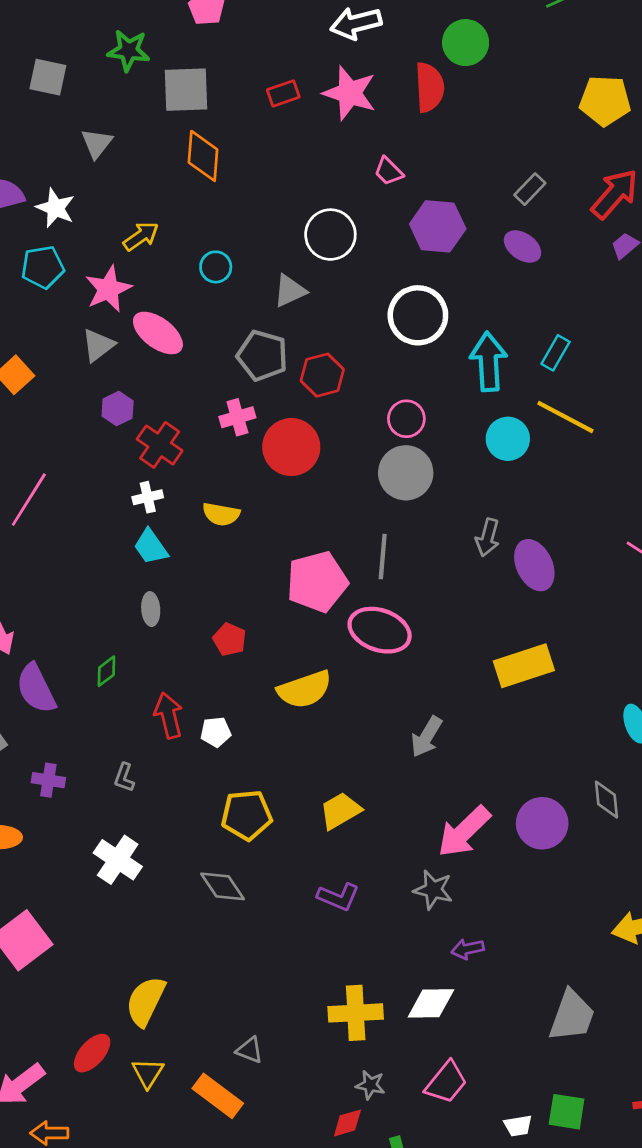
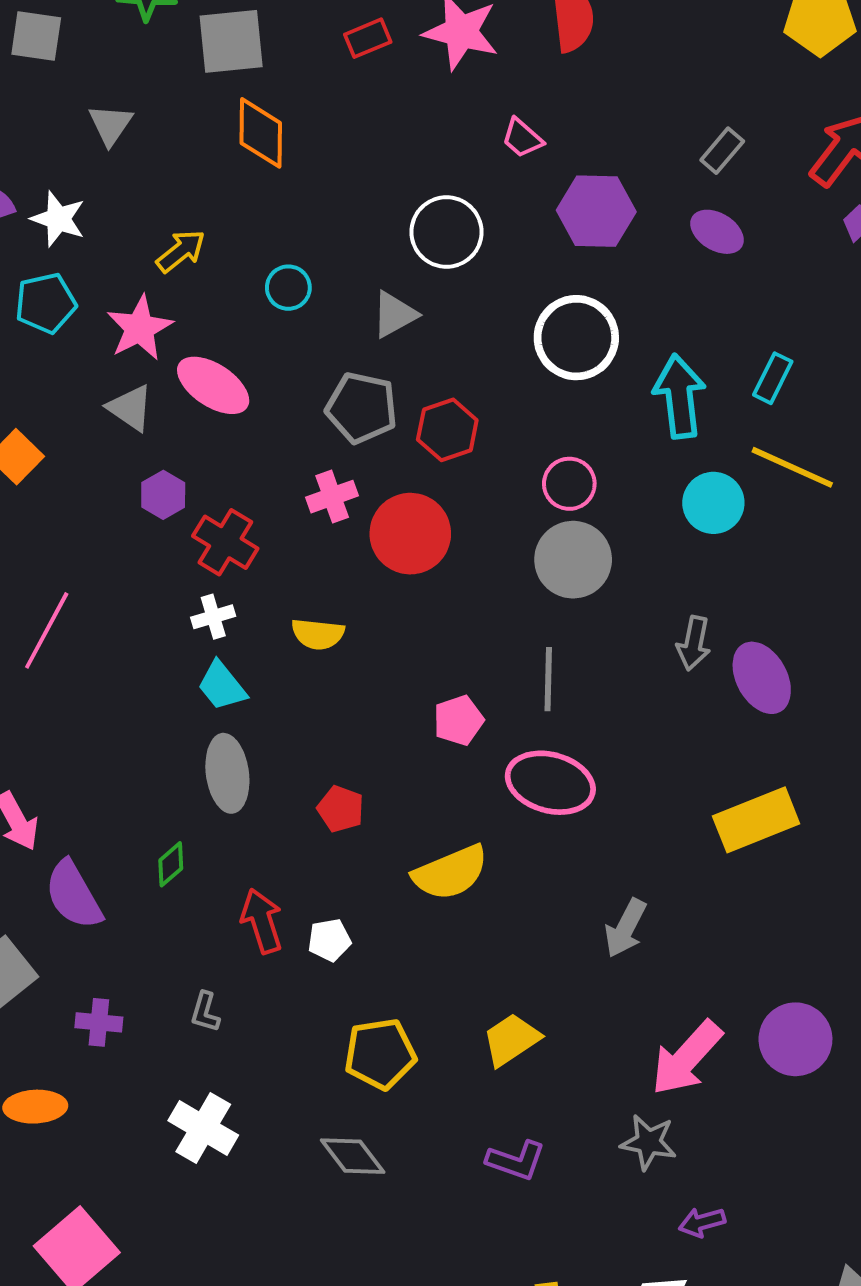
gray triangle: (98, 345) -> (130, 408), turned -45
pink pentagon: (317, 582) -> (458, 720), size x0.6
gray ellipse: (151, 609) -> (227, 773), size x1.6

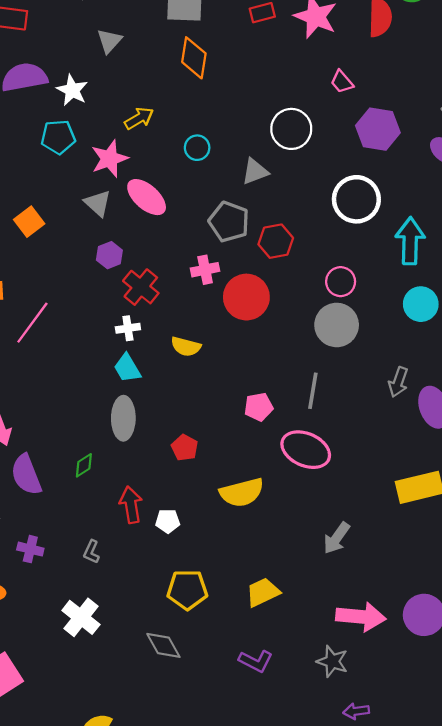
pink arrow: (687, 1058) -> (361, 617), turned -135

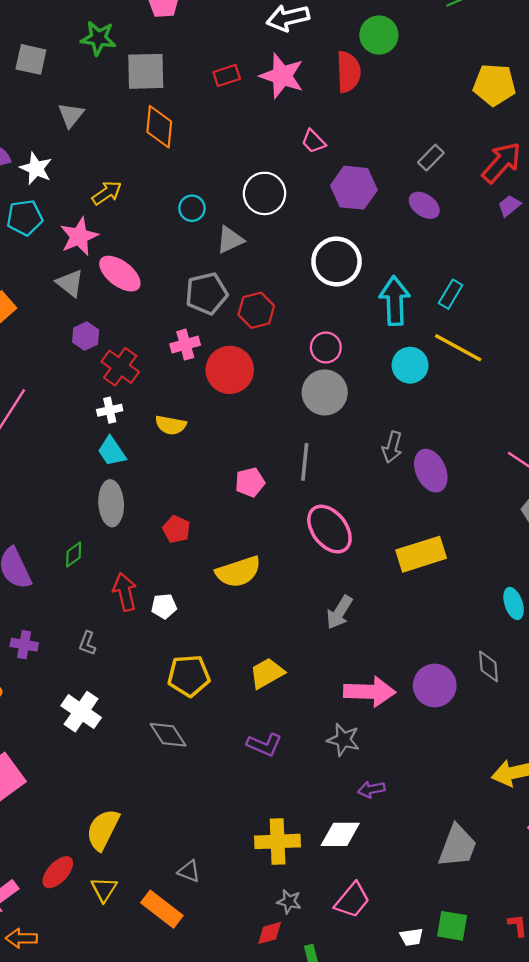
cyan circle: (197, 148) -> (192, 208), moved
gray pentagon: (229, 222) -> (207, 293), turned -30
pink ellipse: (306, 450) -> (329, 529), moved, turned 33

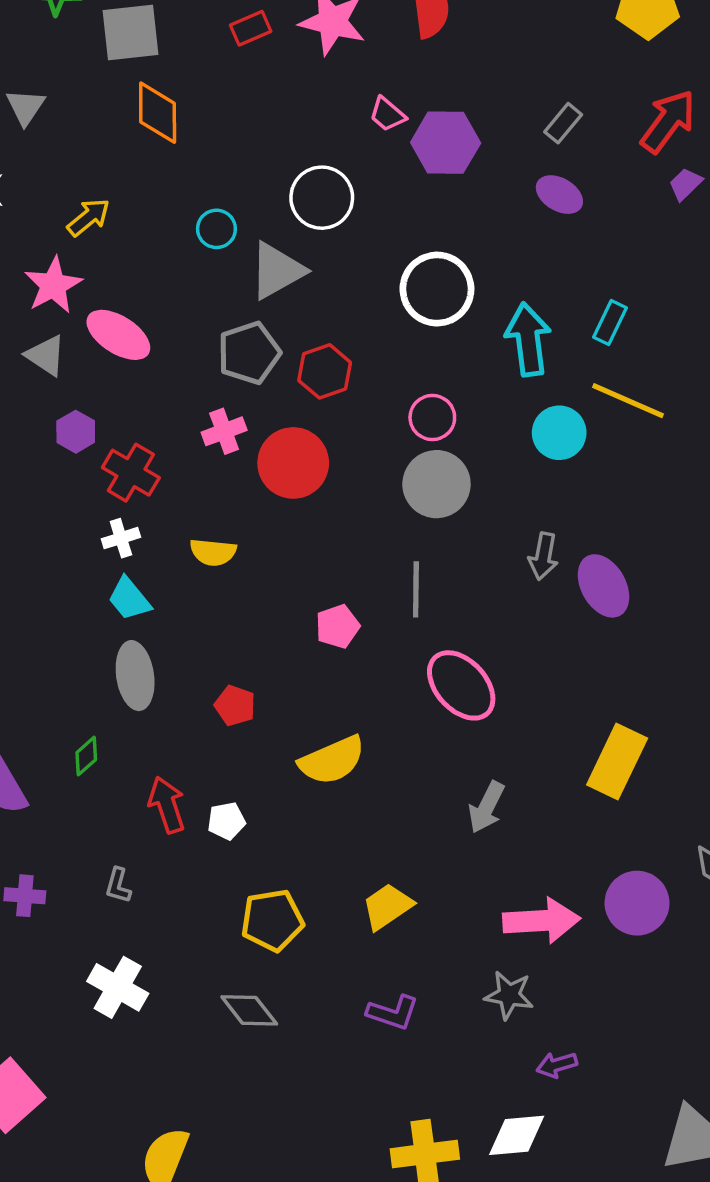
purple hexagon: (354, 188) -> (446, 143), moved
gray triangle: (230, 240) -> (277, 271), size x1.4
yellow rectangle: (421, 554) -> (617, 761), moved, turned -42

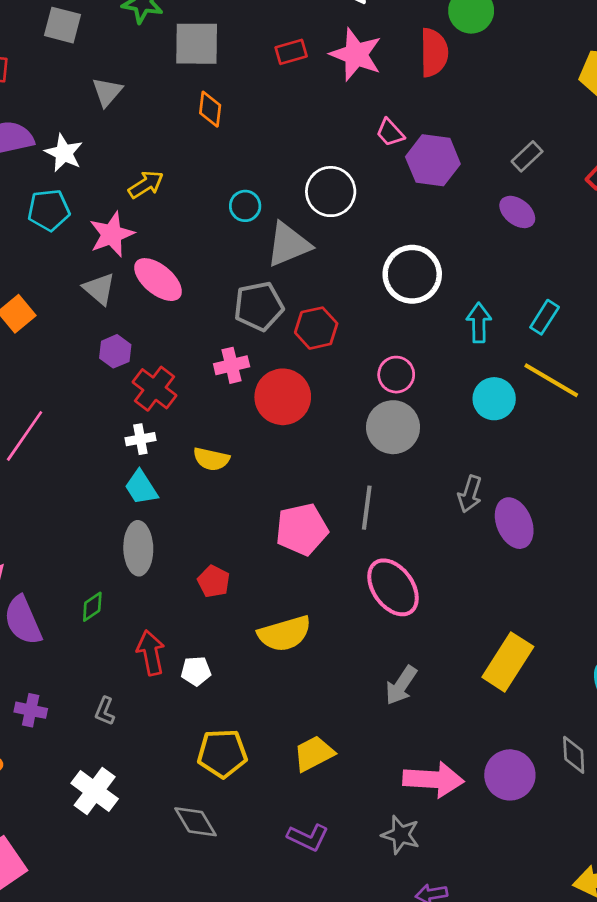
orange diamond: (158, 113) -> (210, 109), size x0.7
cyan arrow: (528, 340) -> (479, 323), size x0.7
pink pentagon: (338, 626) -> (302, 529), size x1.5

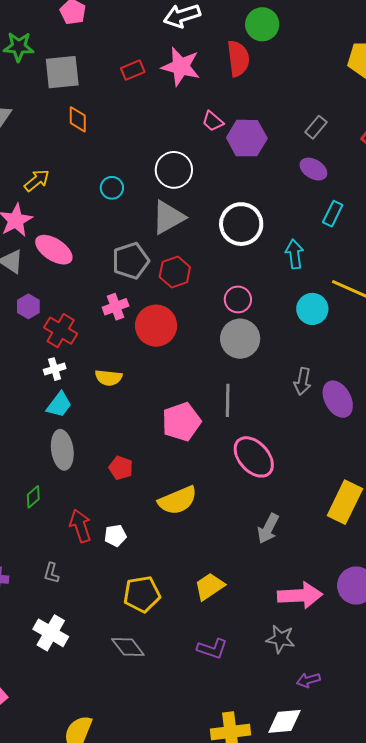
gray triangle: (288, 244) -> (168, 217), moved
cyan rectangle: (545, 317) -> (333, 214), moved
cyan trapezoid: (141, 488) -> (59, 405), turned -104

